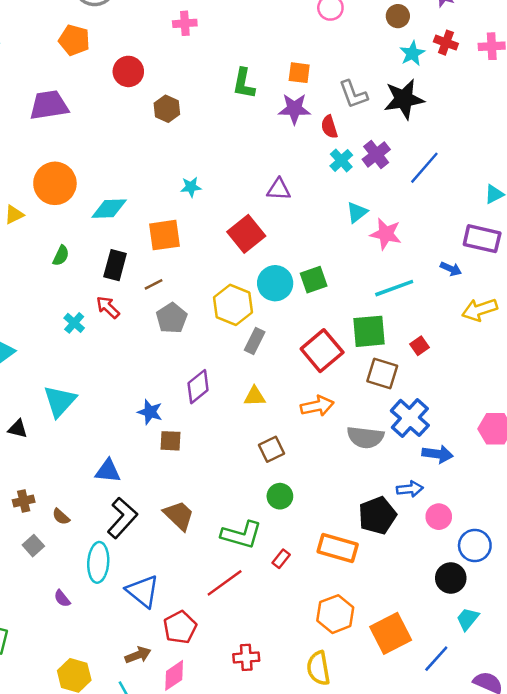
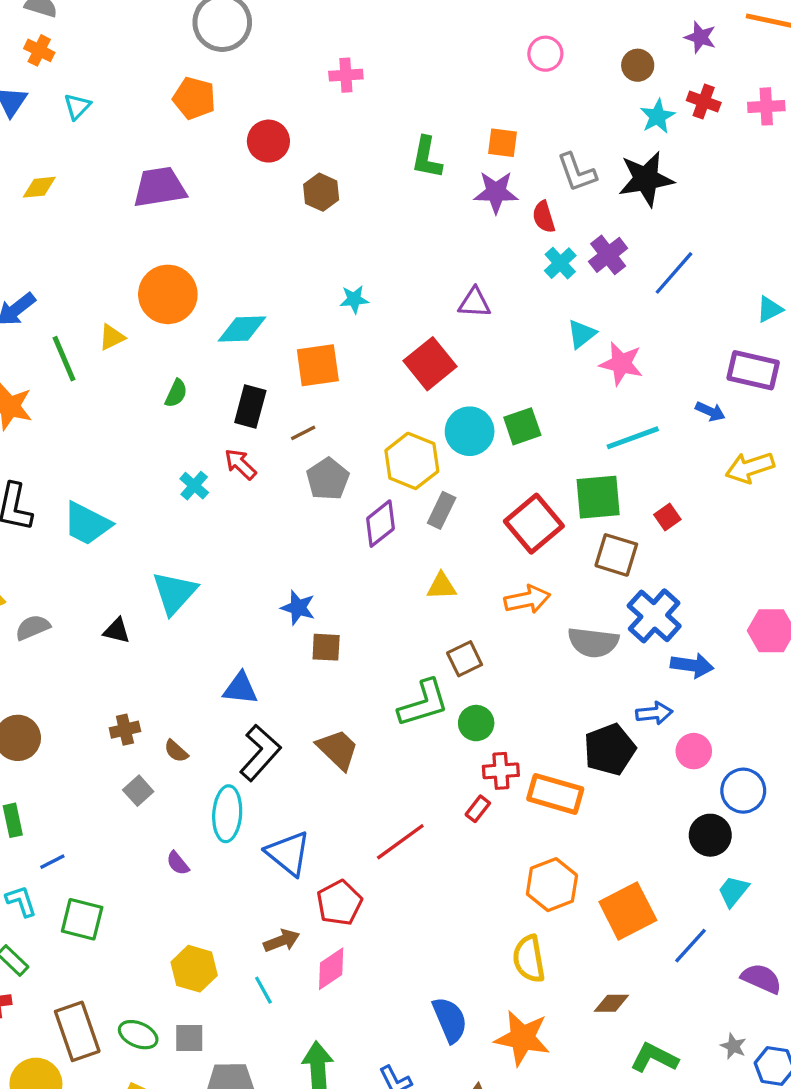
purple diamond: (198, 387) -> (381, 524), moved
green L-shape: (241, 535) -> (423, 703), moved, turned -33
red cross: (246, 657) -> (501, 771), moved

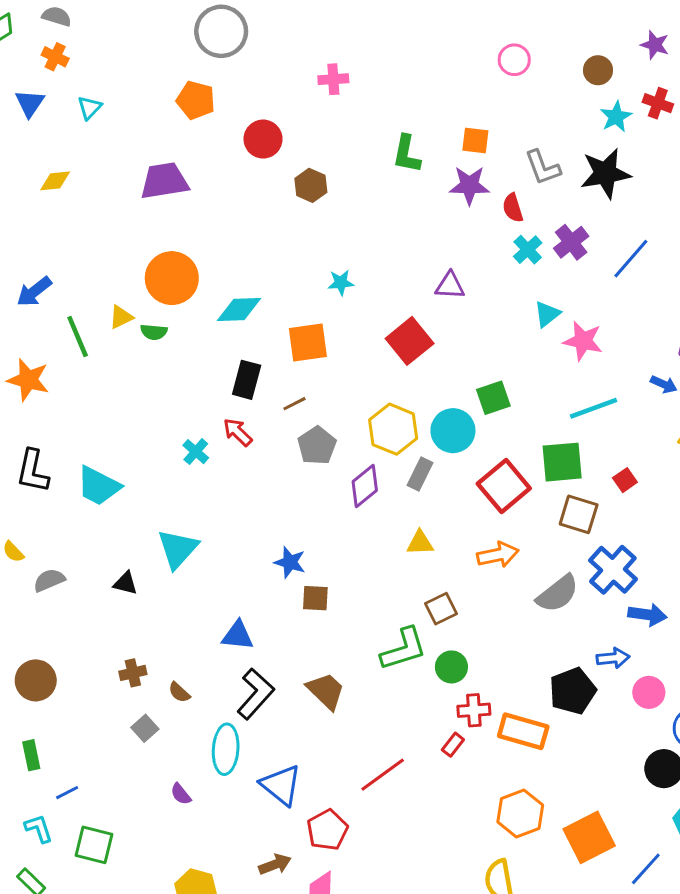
green semicircle: (176, 393) -> (154, 332), moved, turned 70
cyan circle: (470, 431) -> (453, 431), moved
gray semicircle: (593, 642) -> (558, 594), turned -45

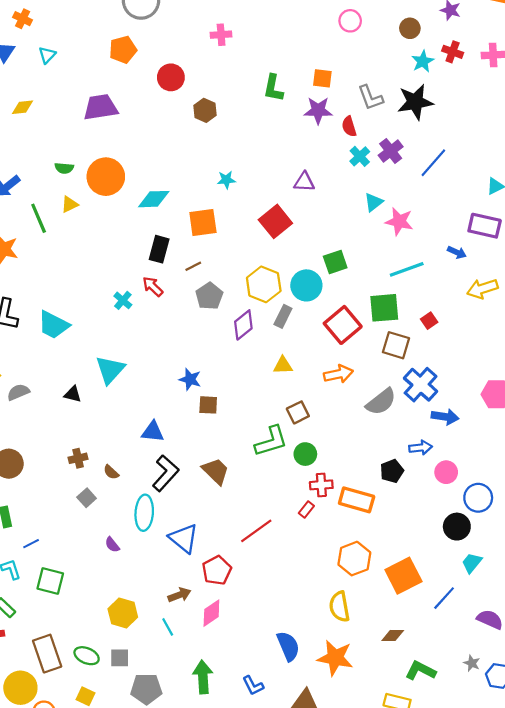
orange pentagon: (196, 100) -> (123, 50), turned -30
green semicircle: (154, 332) -> (64, 168), moved
black pentagon: (573, 691) -> (392, 471), size x0.7

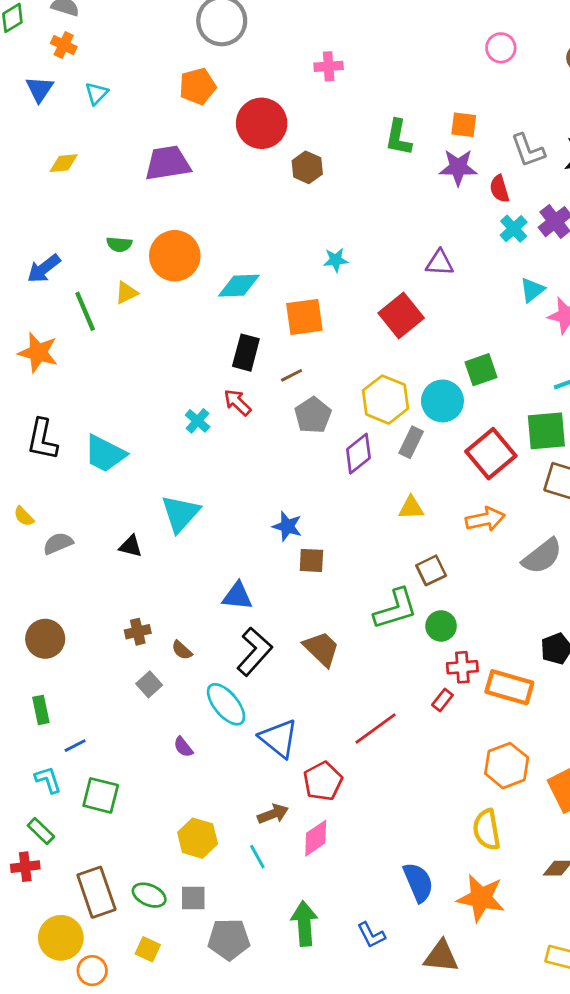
red circle: (171, 77) -> (262, 123), size x1.4
cyan ellipse: (144, 513) -> (226, 704), turned -44

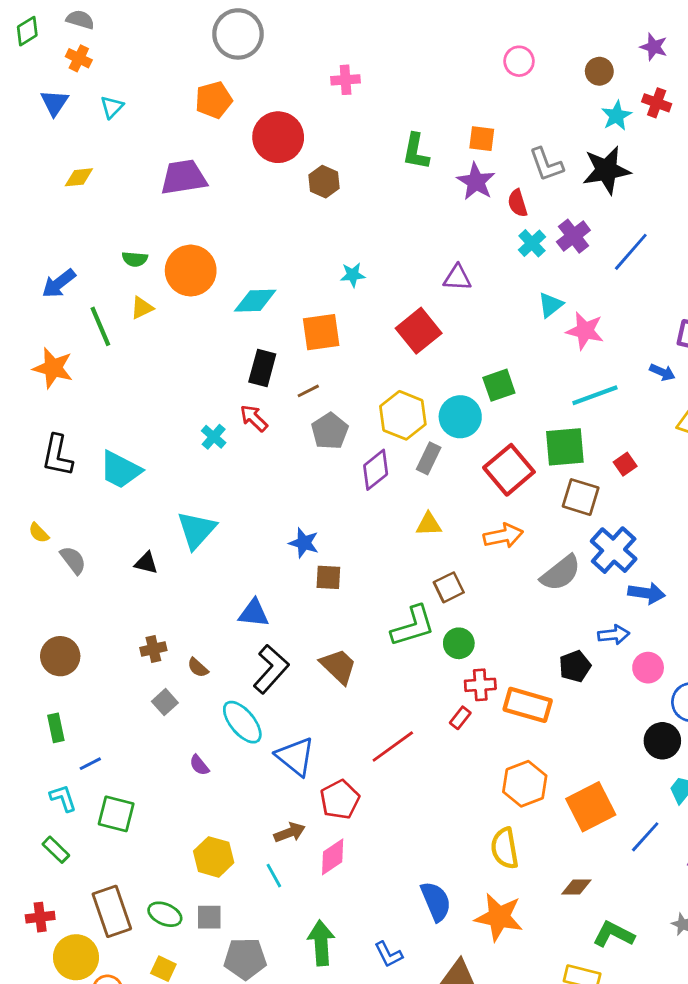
purple star: (458, 167) -> (476, 182), turned 30
gray semicircle: (58, 543) -> (73, 560), turned 76
red cross: (25, 867) -> (40, 917), moved

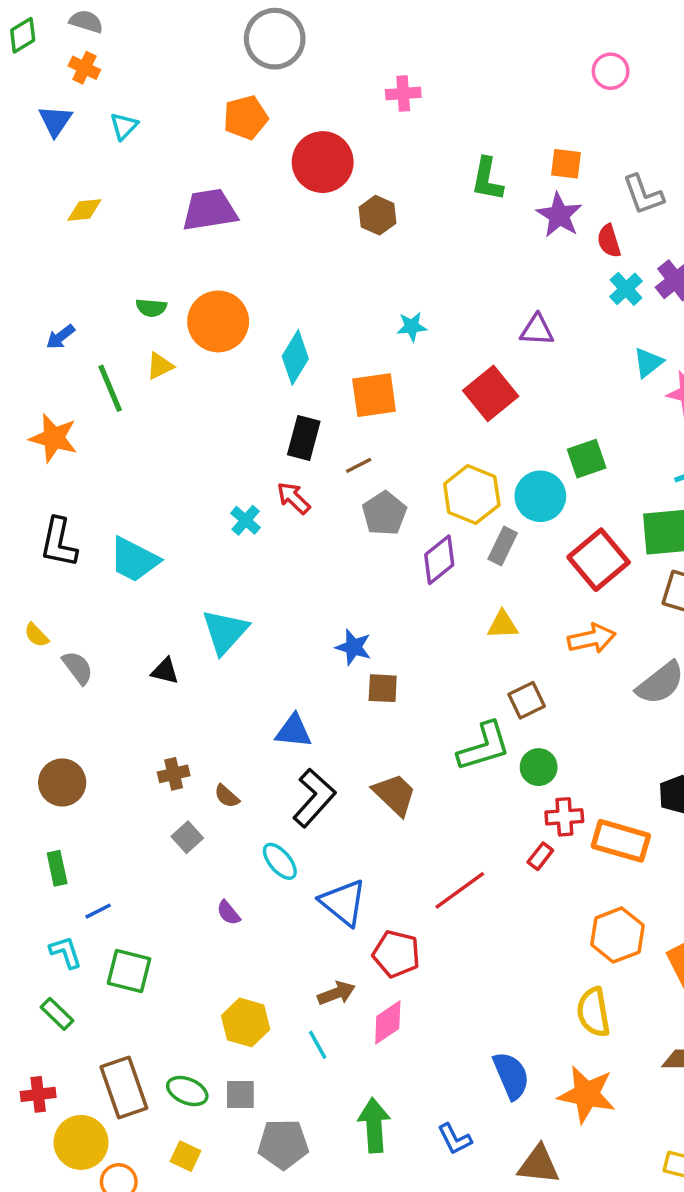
blue arrow: (59, 283) -> (60, 337), size x0.7
cyan diamond: (255, 301) -> (295, 357), turned -57
cyan ellipse: (242, 722) -> (280, 861), size x0.7
red pentagon: (340, 800) -> (396, 954), turned -30

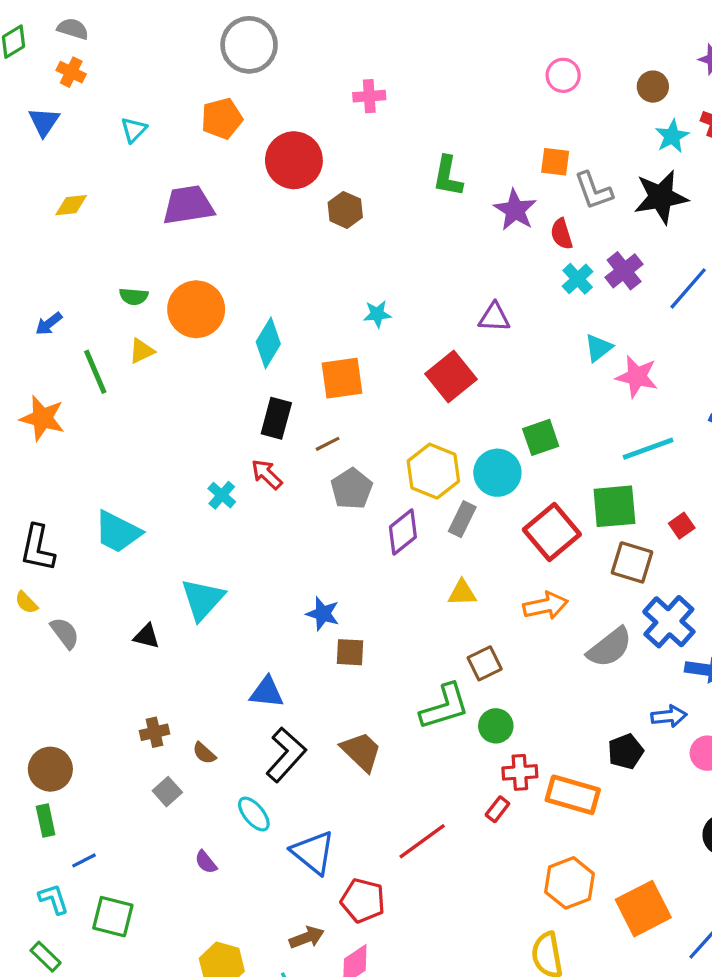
cyan triangle: (124, 126) -> (134, 130), moved
orange square: (566, 164) -> (555, 162), moved
black L-shape: (59, 543) -> (38, 548), moved
brown circle: (62, 782) -> (50, 769), moved

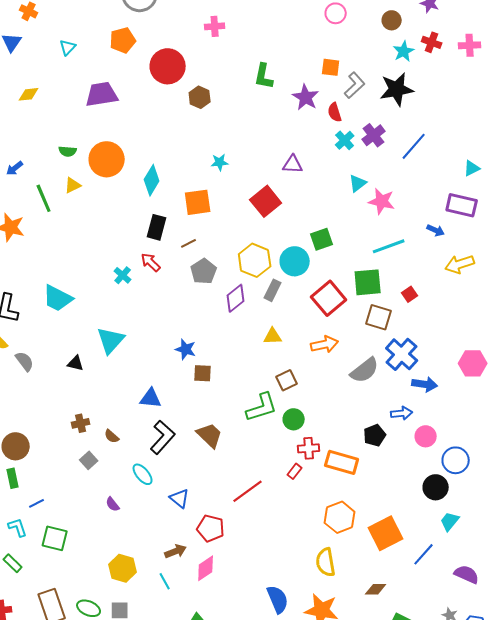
gray L-shape: (594, 191) -> (355, 85), turned -112
blue triangle: (313, 852) -> (180, 498), size x0.7

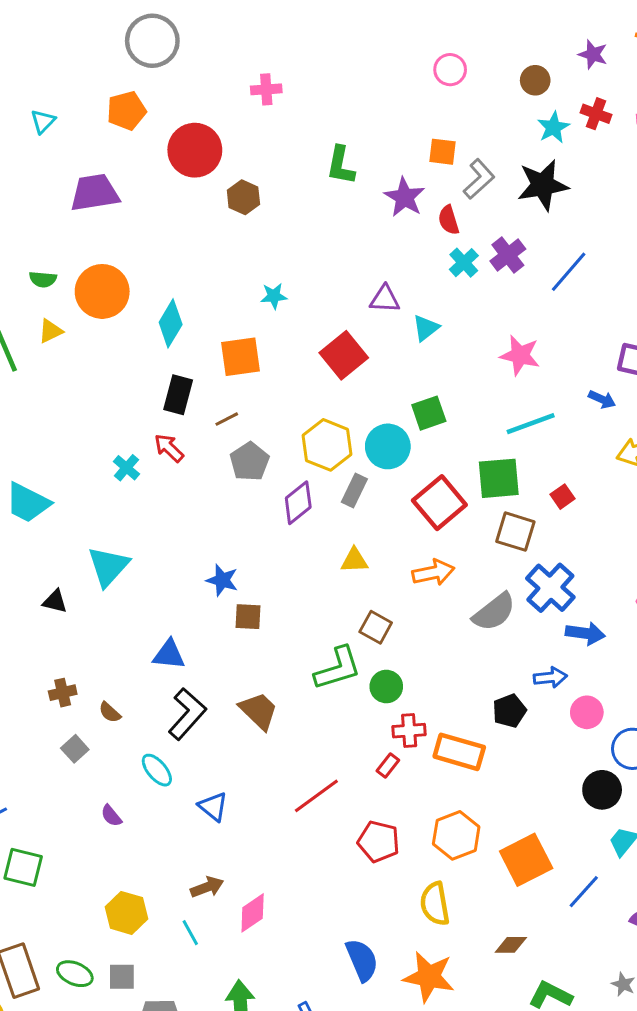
cyan triangle: (358, 183) -> (426, 328), moved
brown square: (287, 380) -> (376, 627), turned -35
red pentagon: (211, 528) -> (379, 841), moved

